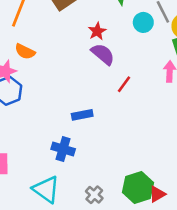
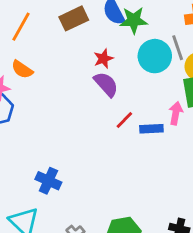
cyan circle: (143, 22) -> (155, 56), size x1.5
blue rectangle: (82, 115) -> (151, 129), moved

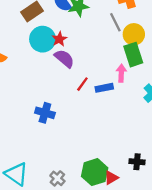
cyan circle: (155, 56) -> (43, 39), moved
blue cross: (48, 181) -> (45, 113), moved

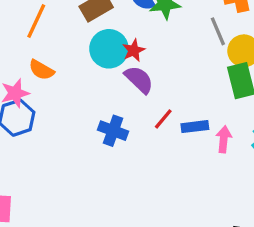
pink arrow: (121, 73) -> (224, 139), moved
blue cross: (45, 113) -> (113, 131), moved

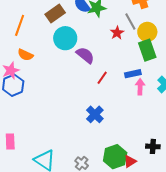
red star: (134, 50) -> (117, 33), moved
blue rectangle: (195, 127) -> (133, 74), moved
blue cross: (113, 131) -> (95, 114), moved, turned 30

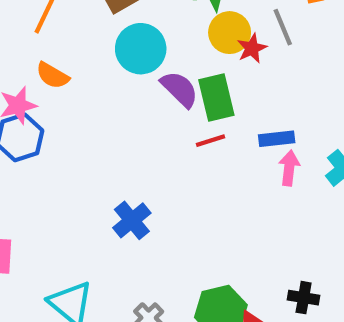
yellow circle: (147, 32) -> (230, 33), moved
green rectangle: (147, 50) -> (216, 98), moved
red line: (102, 78) -> (210, 141), turned 32
blue cross: (95, 114) -> (132, 220), moved

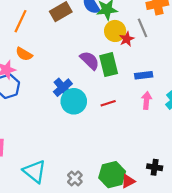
cyan circle: (141, 49) -> (74, 101), moved
blue rectangle: (277, 139) -> (144, 75), moved
red line: (210, 141) -> (108, 103), moved
blue cross: (132, 220) -> (63, 88), moved

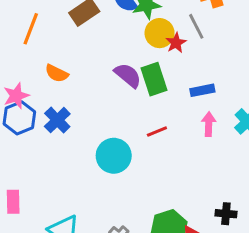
orange semicircle: (24, 54) -> (57, 73), moved
blue cross: (63, 88) -> (57, 120), moved
cyan circle: (74, 101) -> (114, 156), moved

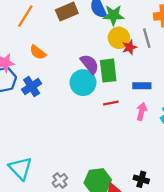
red line: (157, 131) -> (111, 103), moved
cyan circle: (114, 156) -> (83, 83), moved

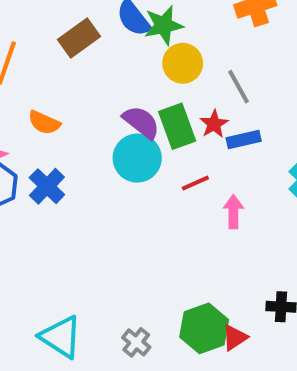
gray line: (147, 38) -> (238, 87), moved
red star: (129, 47) -> (214, 124), moved
pink arrow: (142, 111) -> (233, 212), moved

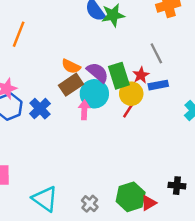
brown rectangle: (79, 38) -> (71, 85), moved
yellow circle: (183, 63) -> (131, 94), moved
orange semicircle: (44, 123) -> (71, 66), moved
red line: (195, 183) -> (128, 110), turned -35
pink arrow: (233, 212) -> (84, 110), moved

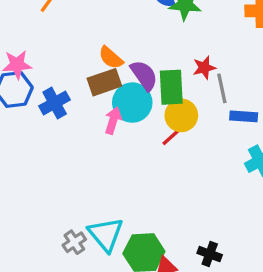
gray line: (156, 53) -> (222, 88), moved
red star: (141, 75) -> (204, 68), moved
blue rectangle: (158, 85) -> (244, 116), moved
cyan triangle: (45, 199) -> (106, 234), moved
gray cross: (90, 204) -> (74, 242), moved

